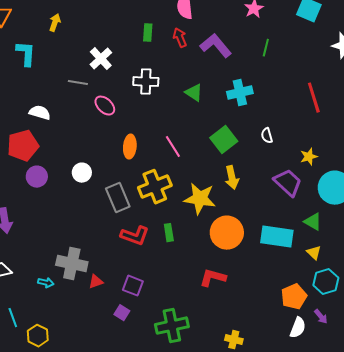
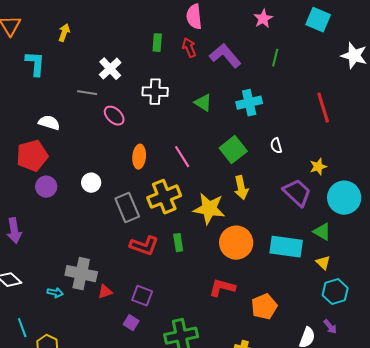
orange pentagon: (294, 297) -> (264, 307), moved

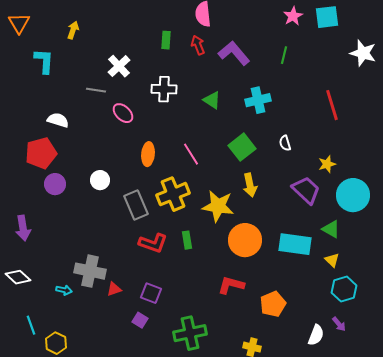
pink star: (263, 19) -> (293, 16), moved
cyan square: (318, 20) -> (327, 17), turned -30

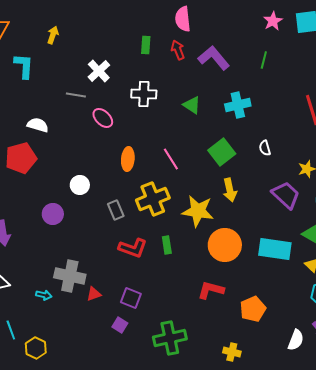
purple circle: (55, 184) -> (53, 214), moved
gray rectangle: (136, 205) -> (116, 210), size x0.7

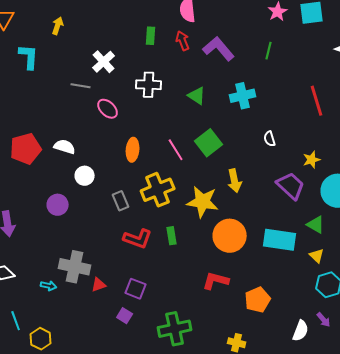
white semicircle: (38, 125) -> (65, 147), moved
green square: (222, 152) -> (209, 143), moved

